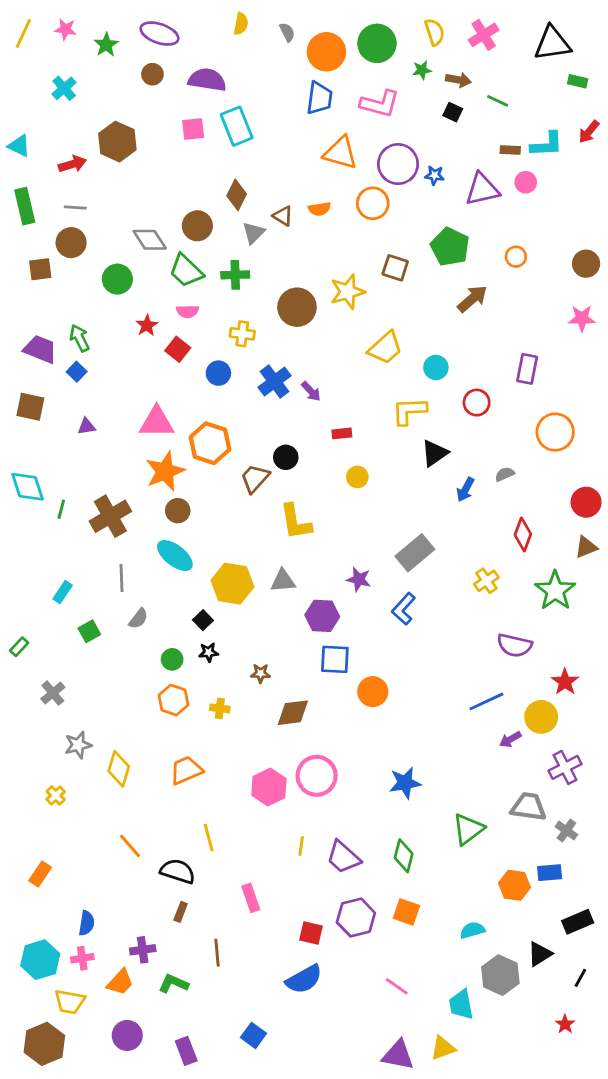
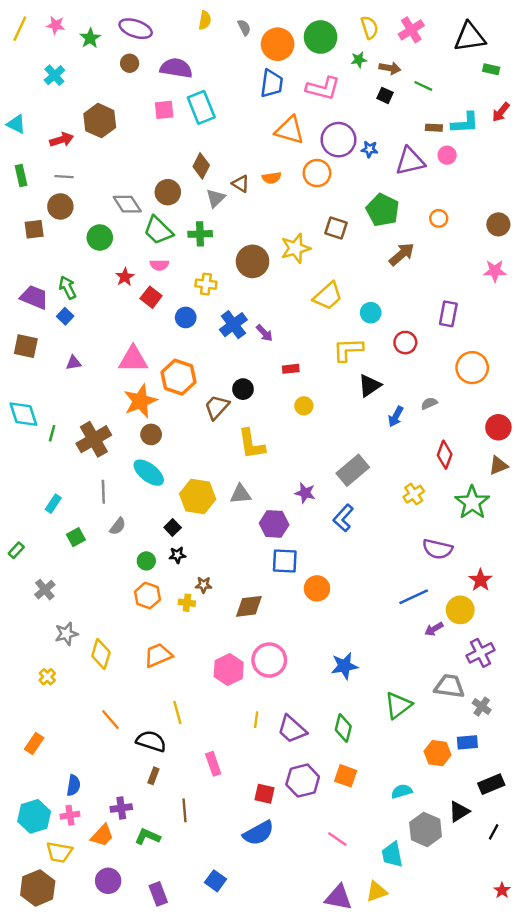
green rectangle: (25, 206) -> (21, 175), size x0.7
brown star: (261, 673) -> (204, 585), moved
red star: (565, 1024) -> (502, 890), moved

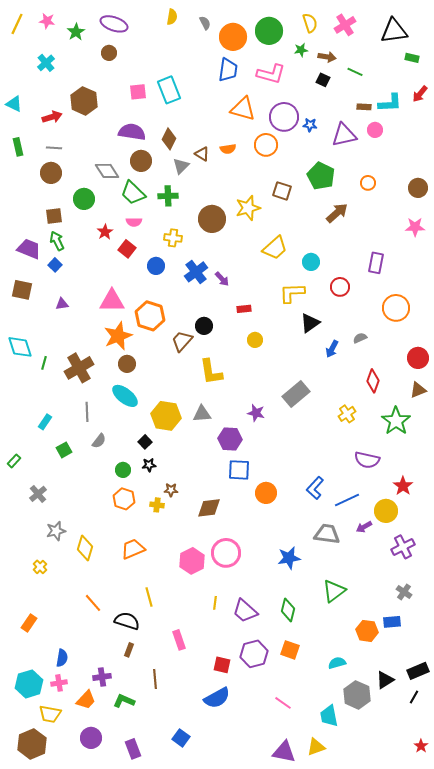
purple semicircle: (176, 68) -> (132, 132), moved
brown square: (34, 229) -> (54, 216), moved
blue L-shape: (343, 518) -> (315, 488), moved
gray trapezoid: (449, 686) -> (327, 534), moved
black rectangle: (491, 784) -> (418, 671), moved

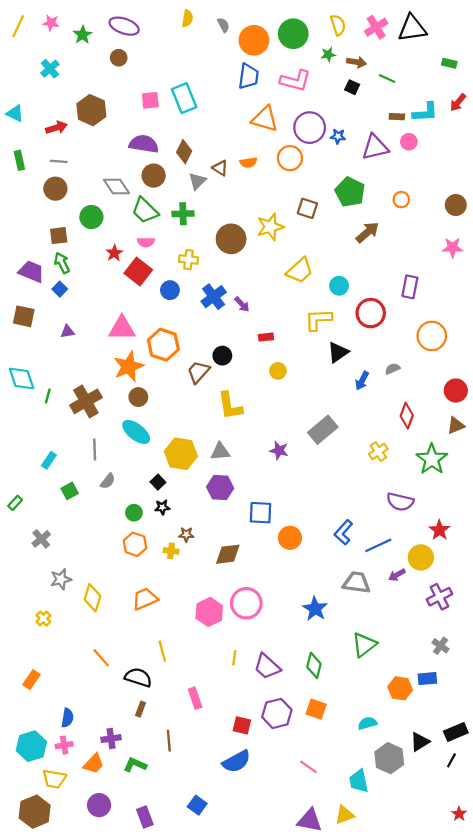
black triangle: (394, 31) -> (412, 28), moved
red square: (127, 249) -> (138, 272), size x1.4
red circle: (340, 287) -> (371, 313), size x1.4
purple hexagon: (230, 439) -> (220, 488), moved
blue star: (289, 558) -> (315, 609), turned -30

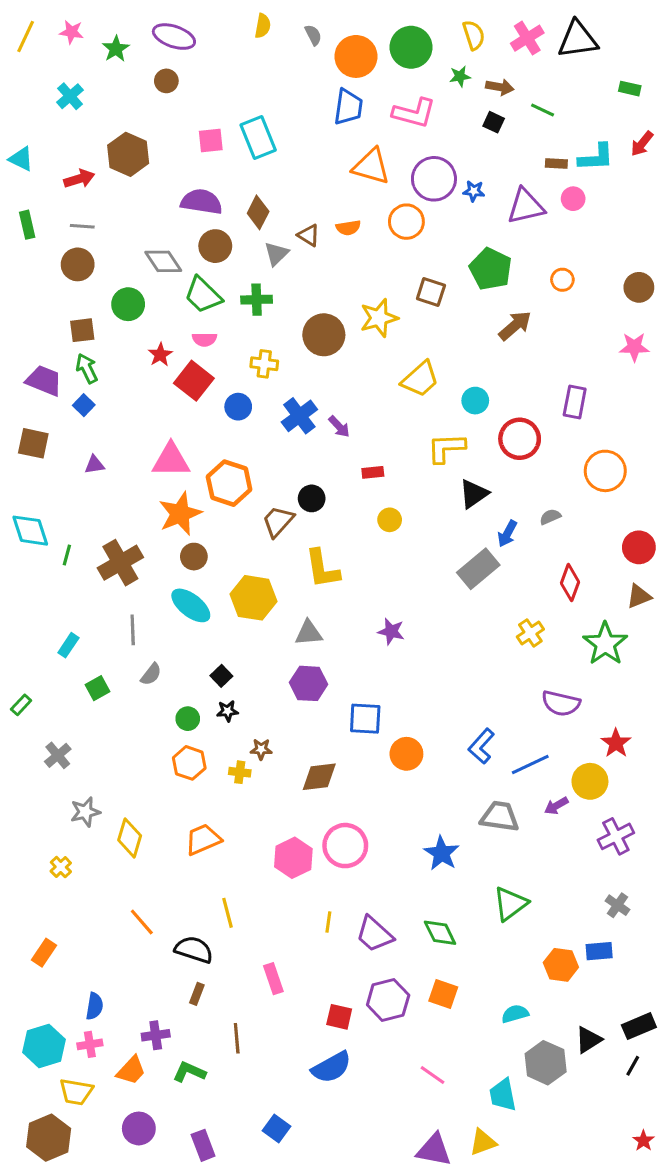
gray rectangle: (323, 430) -> (478, 569), moved
yellow hexagon: (181, 454) -> (254, 598), moved
green diamond: (314, 665) -> (440, 933), turned -40

